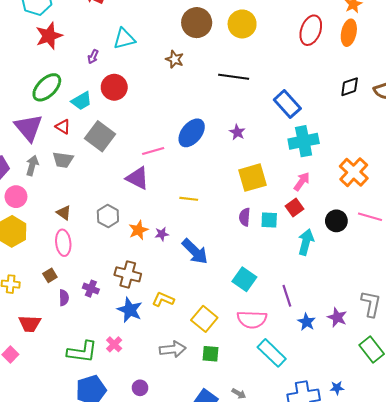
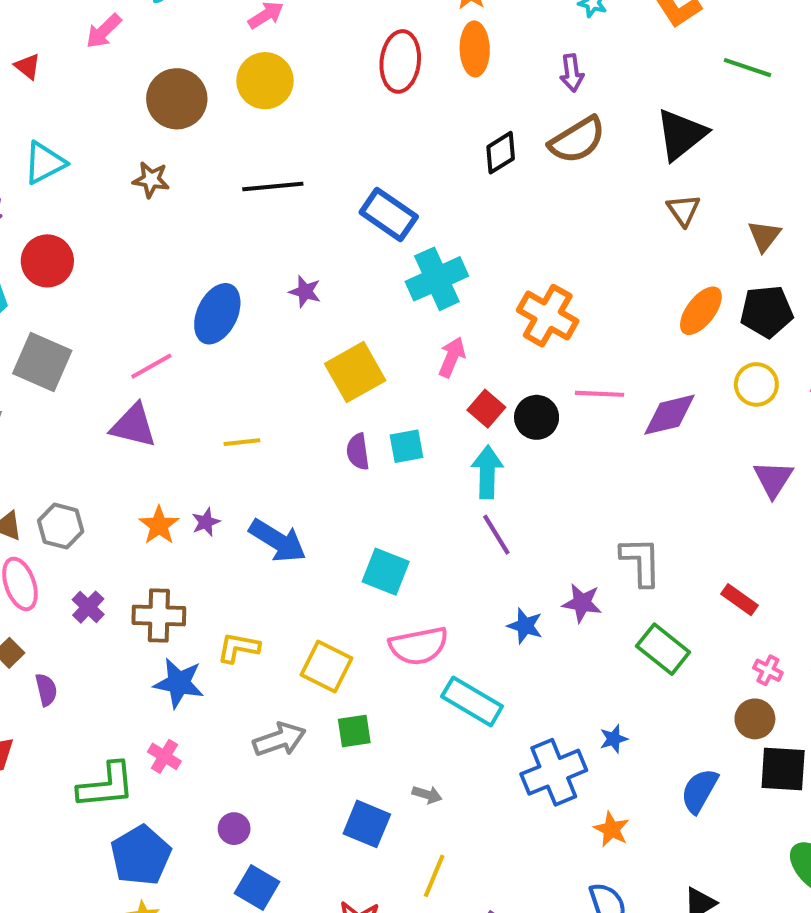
red square: (294, 208) -> (486, 409), moved
gray hexagon: (108, 216) -> (61, 526), moved
purple cross: (91, 289) -> (88, 607), moved, turned 35
purple line: (287, 296) -> (496, 535), moved

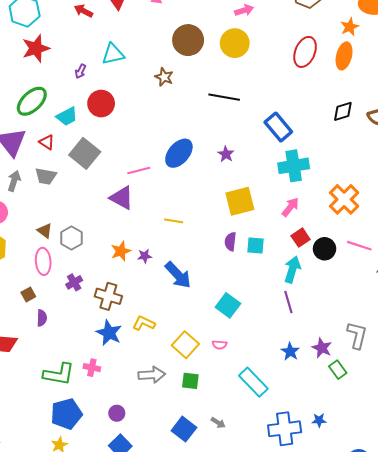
pink semicircle: (419, 646) -> (220, 345), moved, size x0.5
green rectangle: (663, 649) -> (338, 370), moved, size x0.7
pink cross: (164, 756) -> (92, 368), turned -35

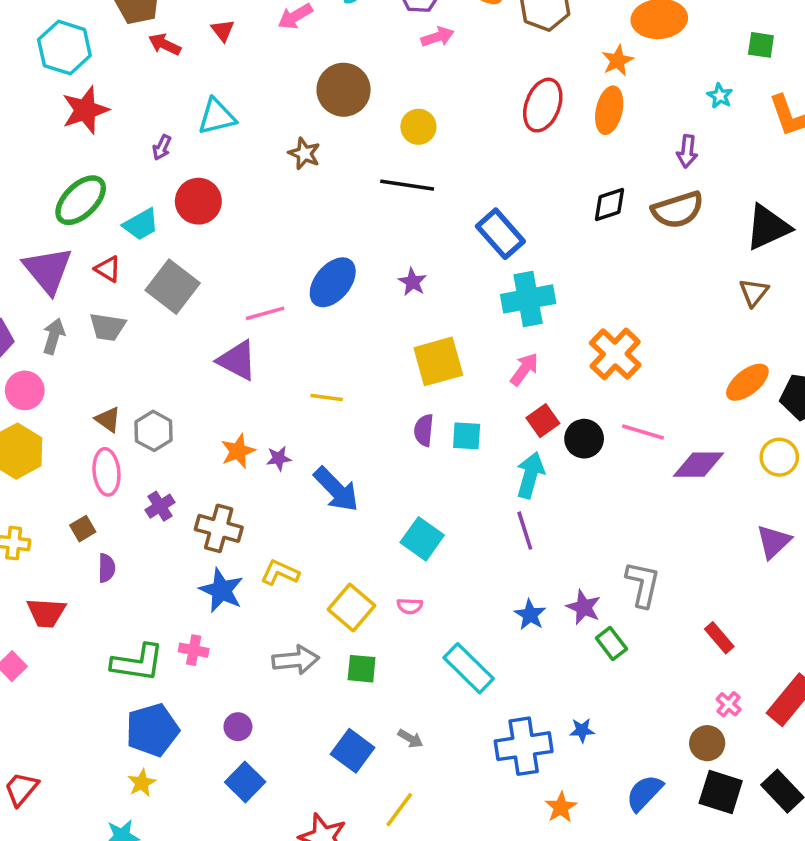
yellow circle: (235, 43) -> (418, 127), moved, size x0.7

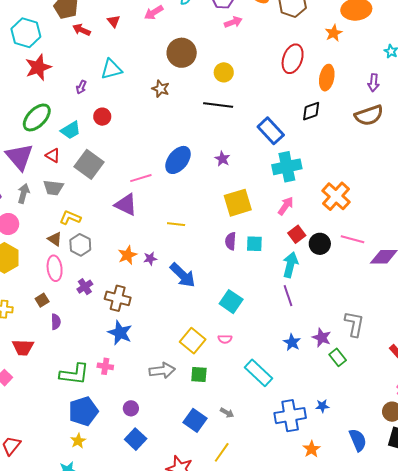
orange ellipse: (609, 110) -> (327, 78), moved
red circle: (198, 201) -> (102, 117), size x0.7
black diamond: (609, 205) -> (311, 111), moved
yellow L-shape: (280, 573) -> (70, 218), moved
blue semicircle: (644, 793) -> (358, 440), turned 115

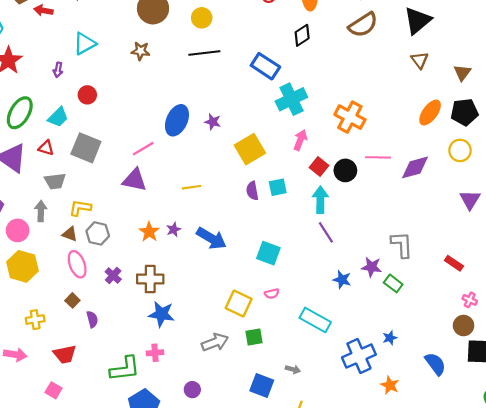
purple star: (222, 159) -> (213, 122), moved
gray arrow: (23, 193) -> (41, 211), moved

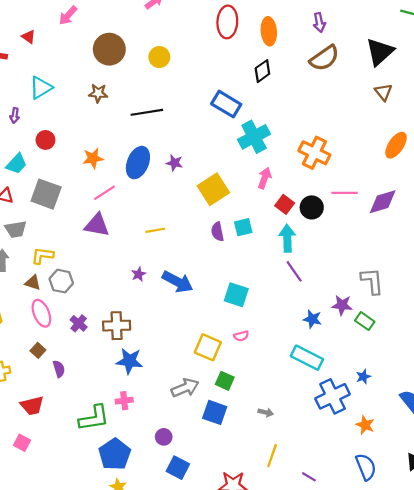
black line: (204, 53) -> (147, 112), moved
orange star: (149, 232) -> (93, 158), moved, turned 30
cyan rectangle: (315, 320) -> (307, 358), moved
green square: (254, 337) -> (225, 381), turned 36
blue square: (262, 385) -> (215, 412), moved

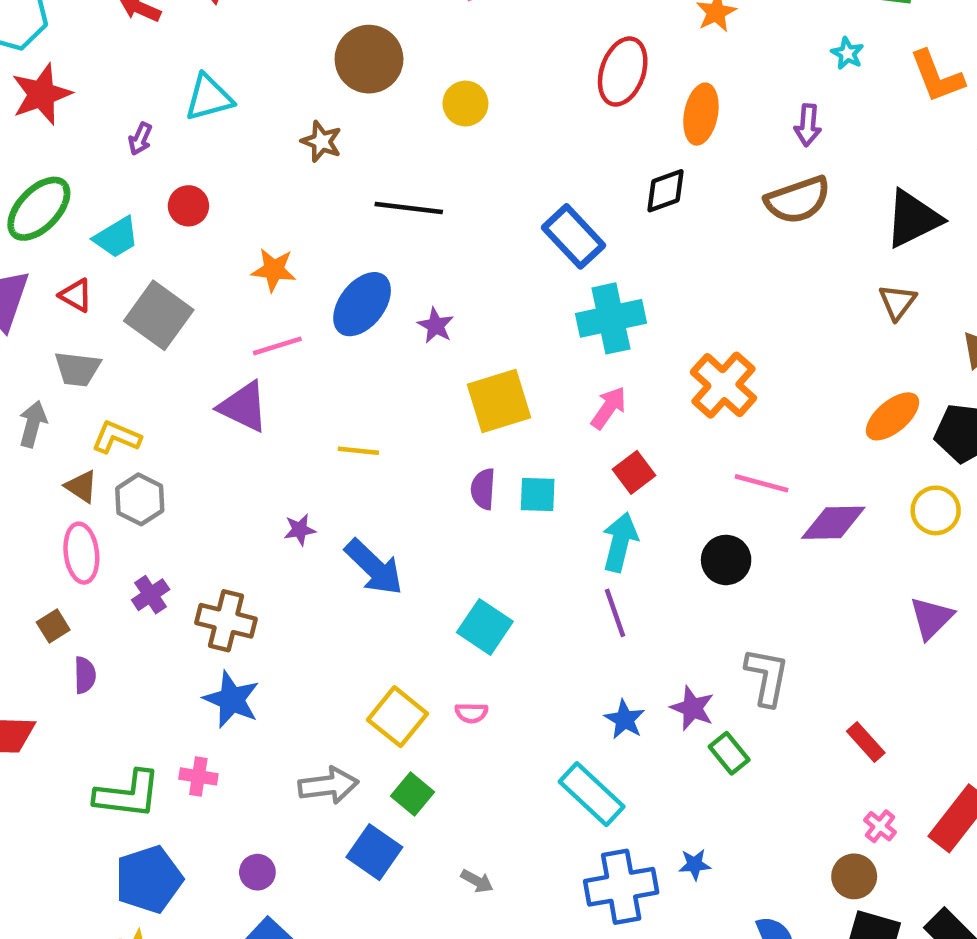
black circle: (312, 207) -> (726, 560), moved

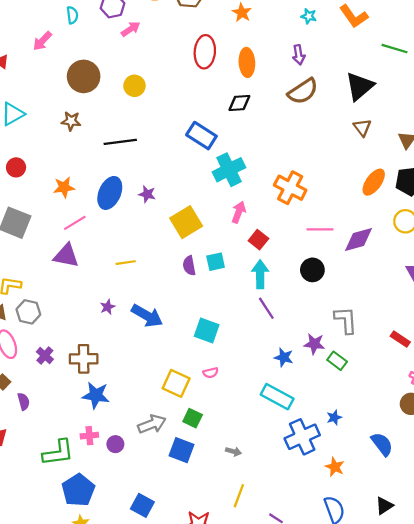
black diamond: (665, 191) -> (239, 103), turned 30
purple circle: (257, 872) -> (115, 444), moved

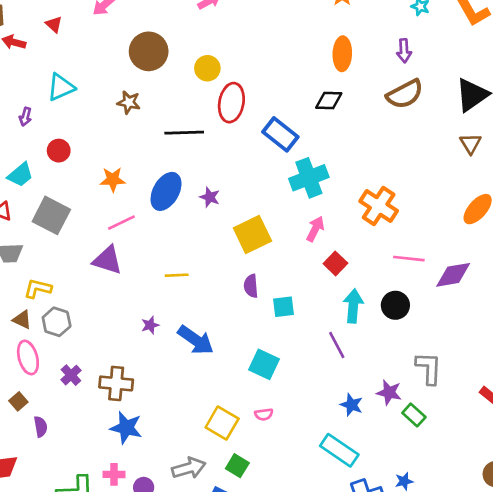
red ellipse: (205, 52) -> (231, 103), moved
cyan square: (216, 262) -> (284, 307), moved
cyan arrow: (260, 274) -> (353, 306), moved

